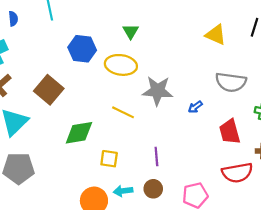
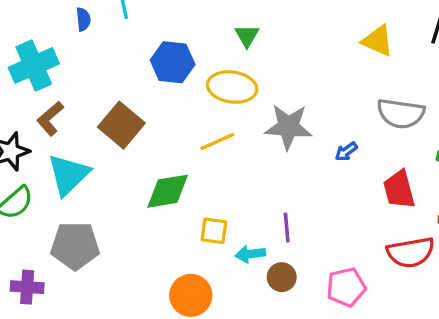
blue semicircle: (13, 19) -> (83, 19), moved
yellow line: (123, 112) -> (217, 142), moved, turned -50
cyan arrow: (123, 191) -> (250, 254), moved

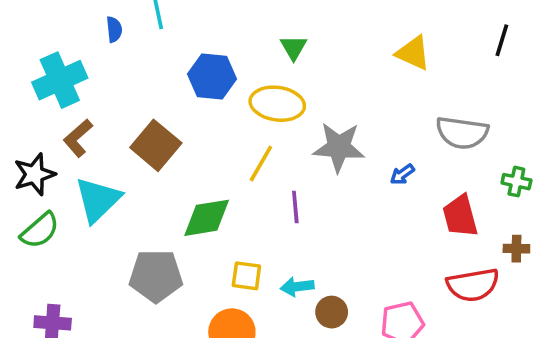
yellow triangle: (378, 41) -> (413, 53), moved
yellow line: (217, 142) -> (261, 163), turned -36
purple line: (287, 228) -> (295, 207), moved
yellow square: (214, 231) -> (246, 276), moved
gray pentagon: (75, 246) -> (156, 276), moved

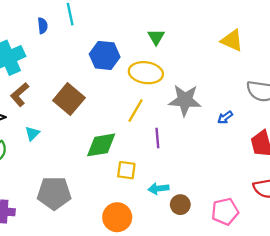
cyan triangle: (98, 200) -> (32, 133), size x0.5
gray pentagon: (156, 276) -> (54, 193), moved
yellow square: (246, 276) -> (126, 170), moved

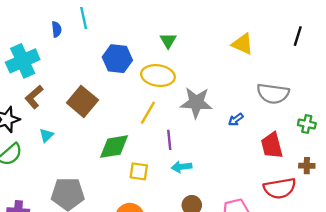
cyan arrow: (158, 189) -> (182, 167), moved

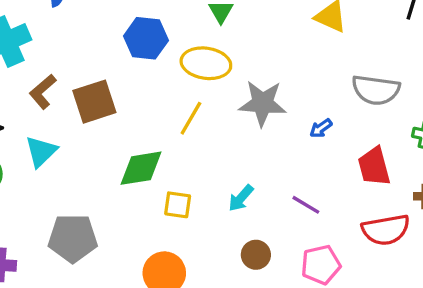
brown L-shape: (34, 97) -> (43, 92), moved
brown square: (82, 101) -> (94, 102), turned 32
cyan triangle: (46, 135) -> (41, 152), size x1.5
purple line: (169, 140) -> (306, 205), moved, turned -54
cyan arrow: (182, 167) -> (241, 198), turned -42

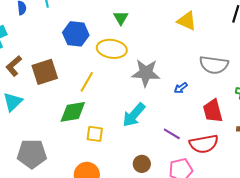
yellow line: (191, 118) -> (87, 82), moved
cyan arrow: (241, 198) -> (134, 115), moved, size x1.5
red semicircle: (386, 230) -> (204, 144), moved

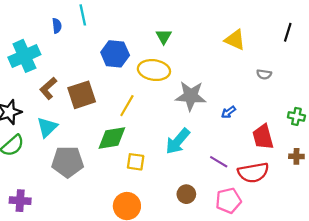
gray semicircle: (214, 65) -> (264, 74), moved, size x0.5
gray pentagon: (32, 154) -> (68, 162), moved

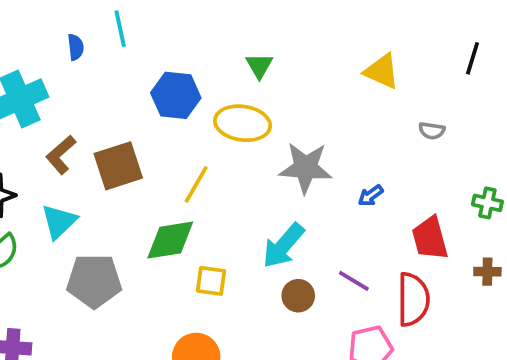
red semicircle: (253, 173) -> (413, 299), turned -80
brown circle: (186, 194) -> (298, 296), moved

